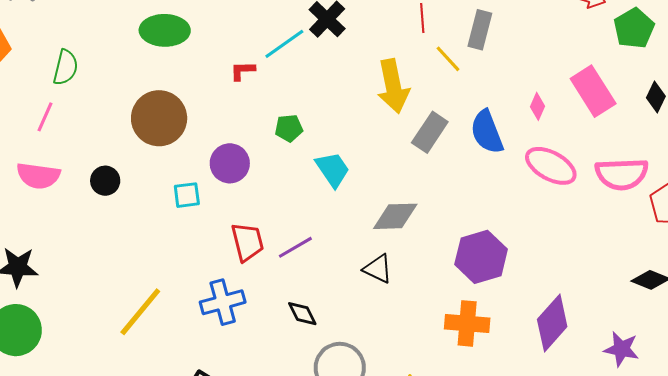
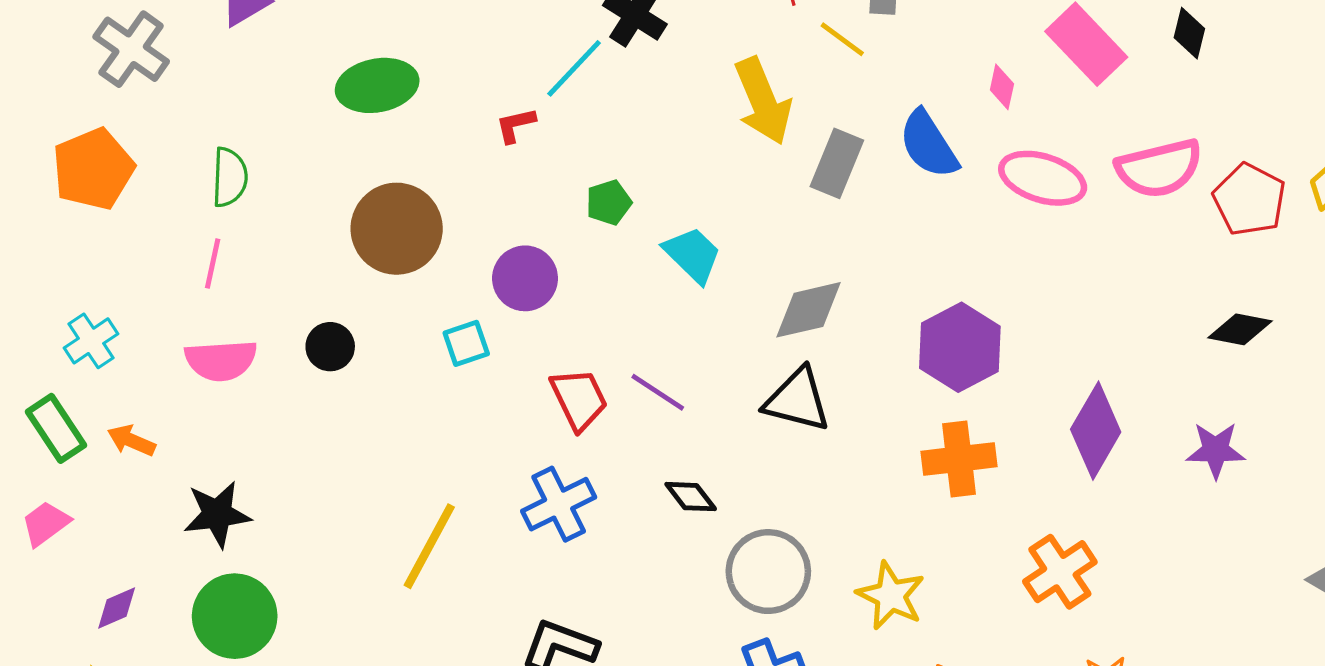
purple line: (295, 247) -> (658, 392), turned 75
black triangle: (378, 269) -> (797, 400), size x1.4

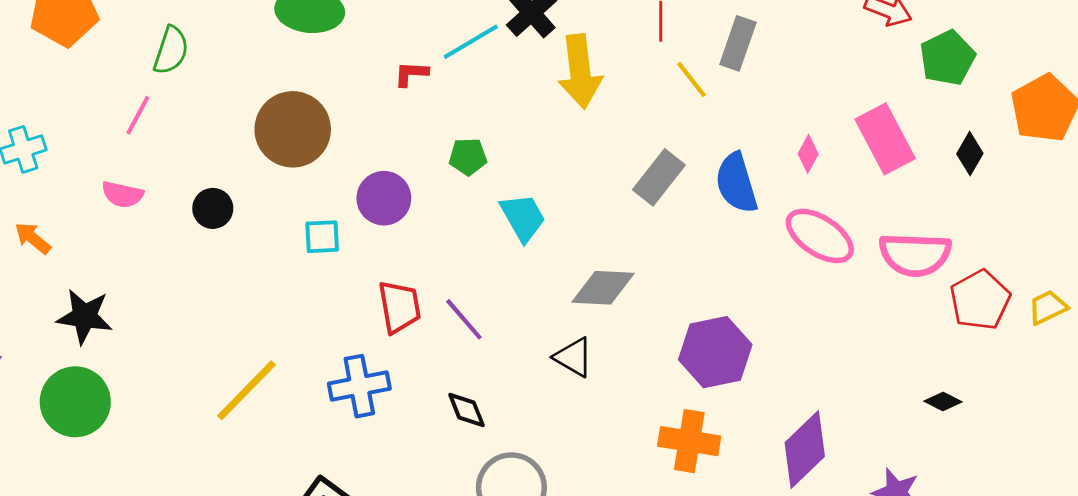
yellow arrow: (763, 101) -> (580, 71), moved
black diamond: (1240, 329) -> (943, 401), size x0.7
pink semicircle: (221, 360) -> (122, 194), size x0.7
black triangle: (797, 400) -> (574, 357), size x0.7

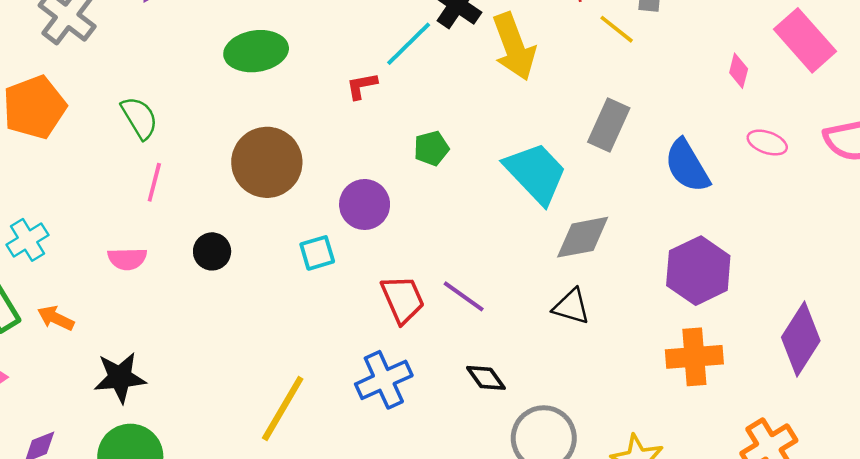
green semicircle: (171, 50) -> (139, 118), turned -36
pink line: (138, 115) -> (154, 182), moved
blue semicircle: (736, 183) -> (687, 166), moved
cyan trapezoid: (523, 217) -> (536, 173), moved, size x1.4
pink ellipse: (820, 236) -> (767, 143), size x0.6

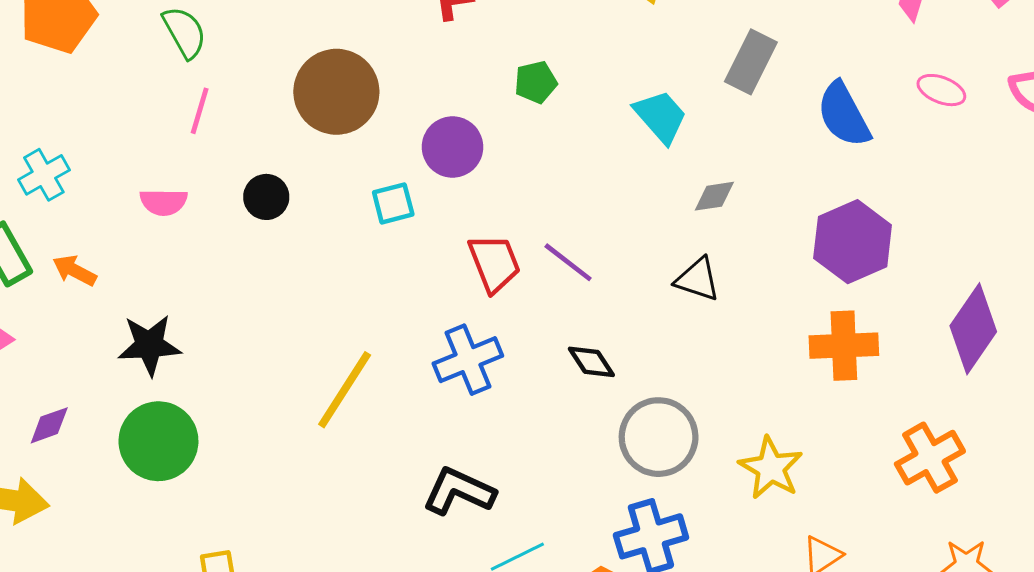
cyan trapezoid: (536, 173) -> (661, 117), size x0.7
gray diamond: (583, 237) -> (714, 196), size x0.6

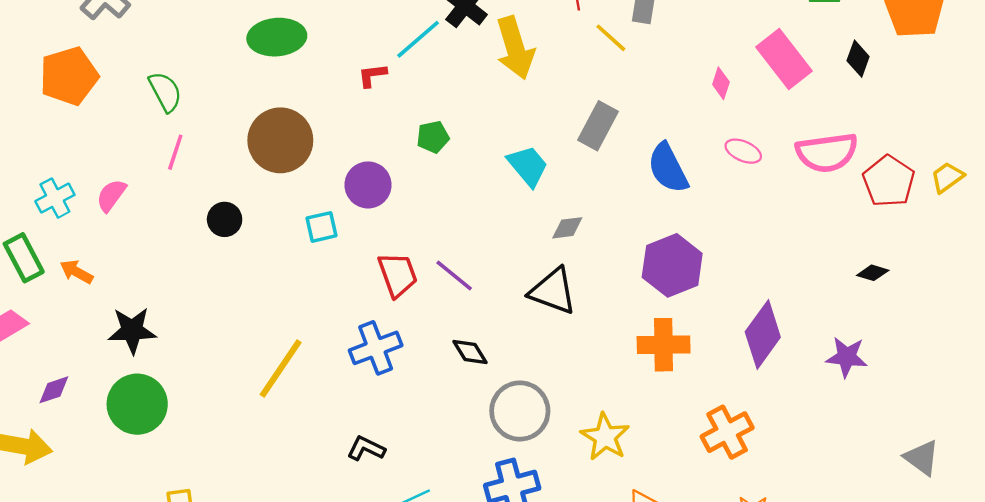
pink semicircle: (164, 202) -> (111, 195), moved, turned 124
black triangle: (698, 279) -> (553, 291), size x1.4
black L-shape: (459, 491) -> (366, 449), size x0.7

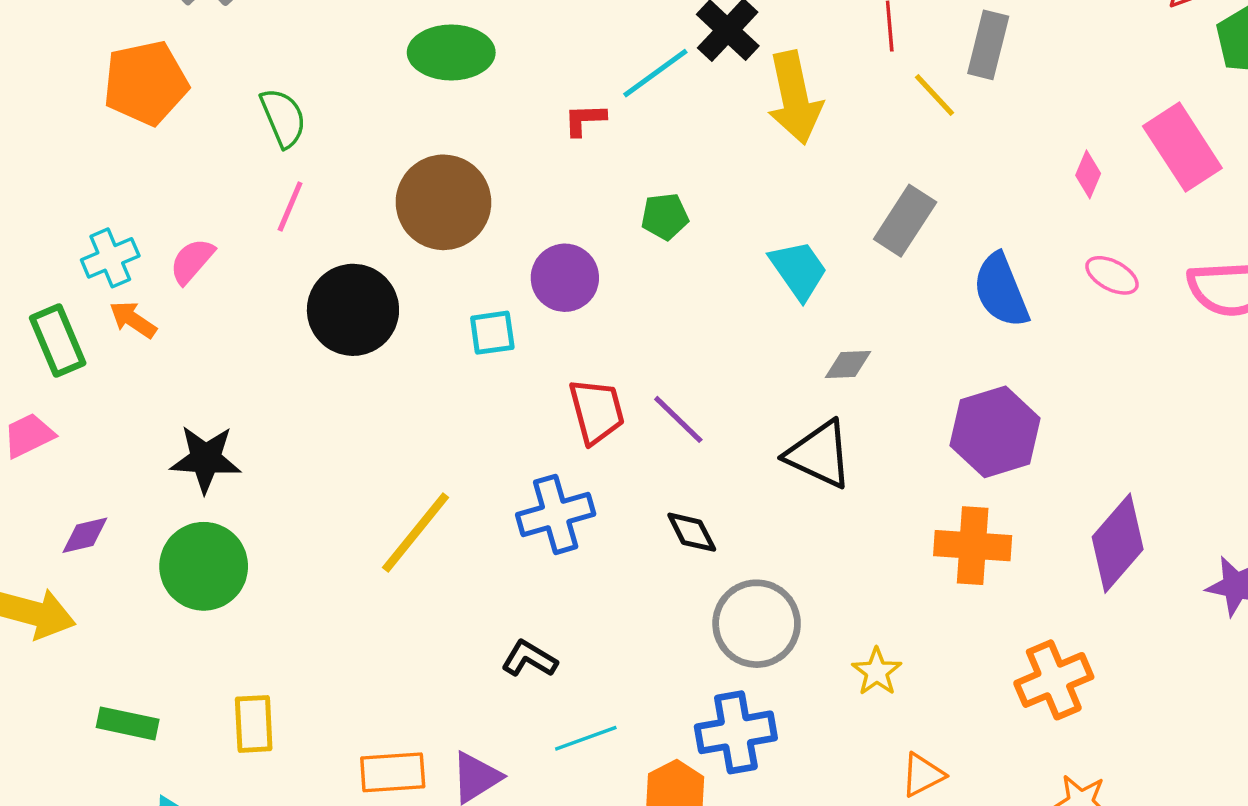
black circle: (225, 219) -> (353, 310), size x1.8
orange arrow: (76, 272) -> (133, 320), moved
yellow star: (605, 437) -> (877, 672), size x0.7

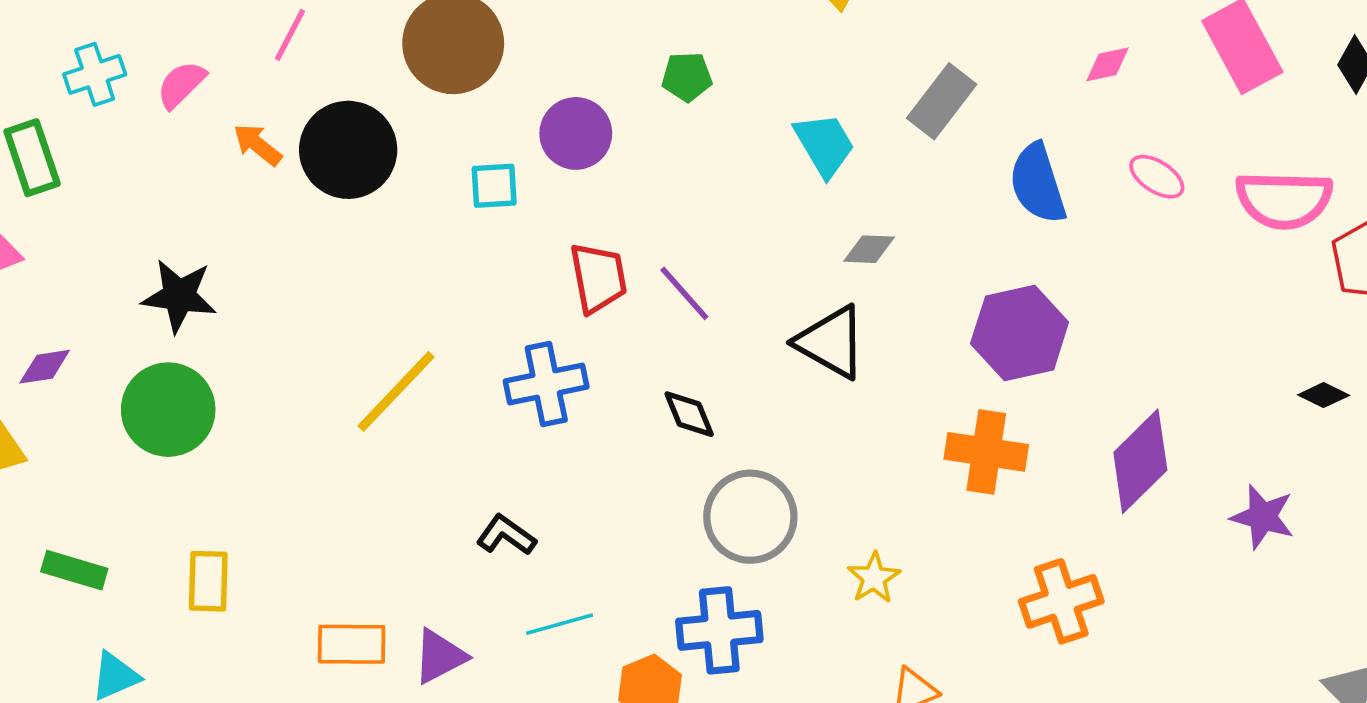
pink diamond: (1088, 174) -> (1107, 64), moved, turned 51
orange arrow: (133, 320) -> (257, 145), moved

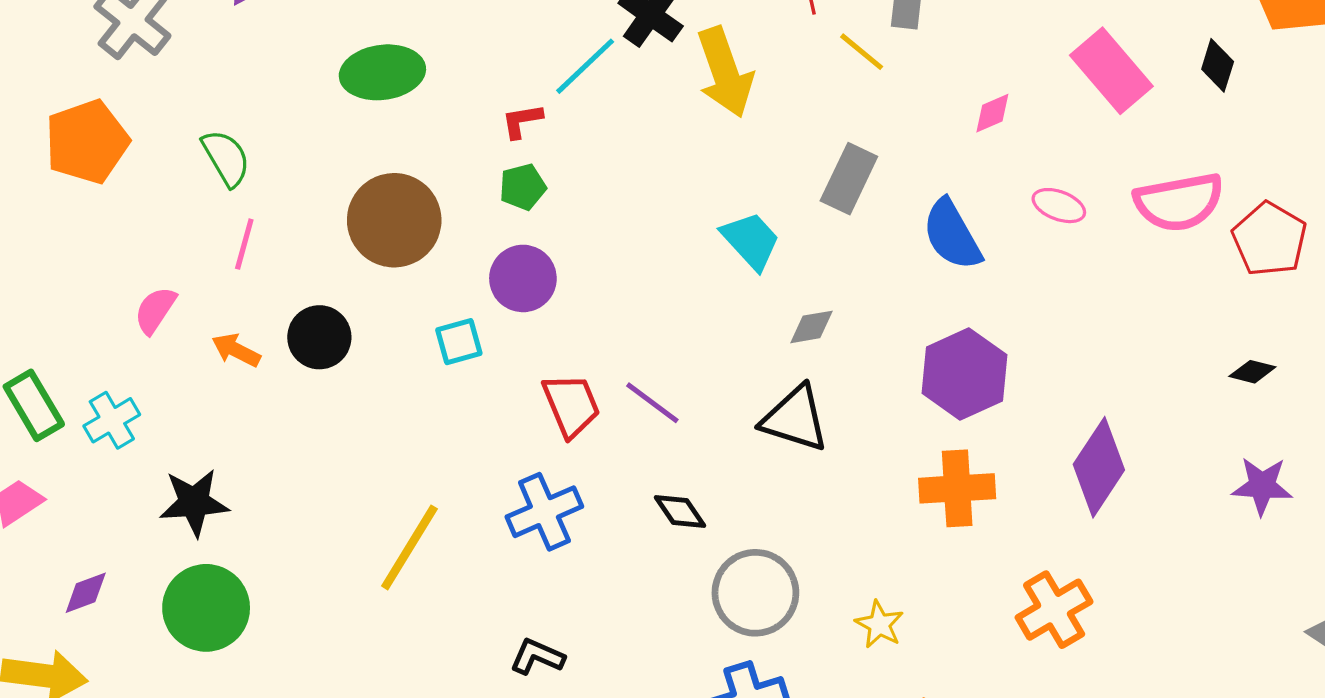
cyan cross: (95, 74) -> (112, 420), moved
green pentagon: (687, 77) -> (523, 187), moved
black circle: (348, 150) -> (319, 337), size x0.7
purple star: (1263, 517) -> (1262, 486), moved

